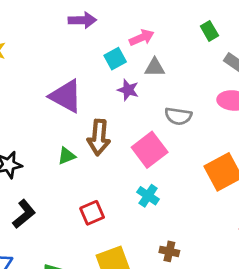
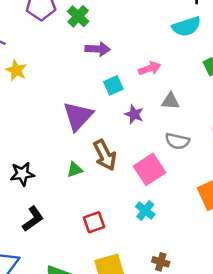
cyan square: (115, 59) -> (113, 85), moved
gray triangle: (155, 67) -> (170, 101), moved
purple triangle: (66, 96) -> (78, 116), turned 40
brown arrow: (99, 137) -> (105, 155), turned -36

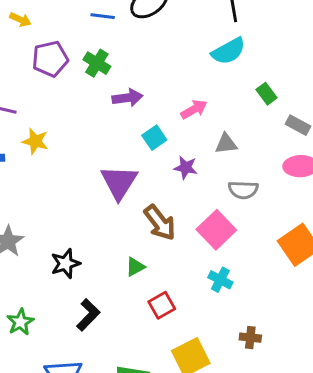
green triangle: (75, 170) -> (135, 267), moved

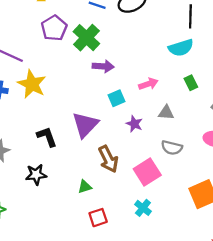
purple pentagon: (50, 59) -> (54, 28), turned -30
green cross: (97, 63) -> (86, 38), size x1.4
green rectangle: (267, 94) -> (191, 83), moved
yellow star: (35, 141) -> (32, 84), size x1.5
black L-shape: (88, 315) -> (47, 137), moved, turned -75

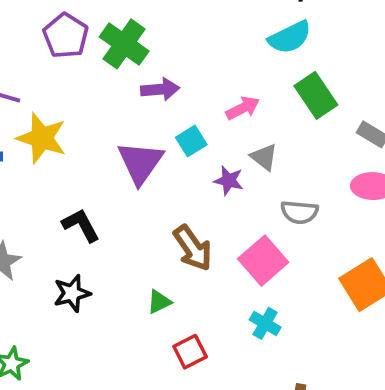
green rectangle: (191, 83) -> (316, 95), size x1.6
gray triangle: (166, 113) -> (264, 157), moved, turned 42
purple triangle: (85, 125) -> (140, 163), moved

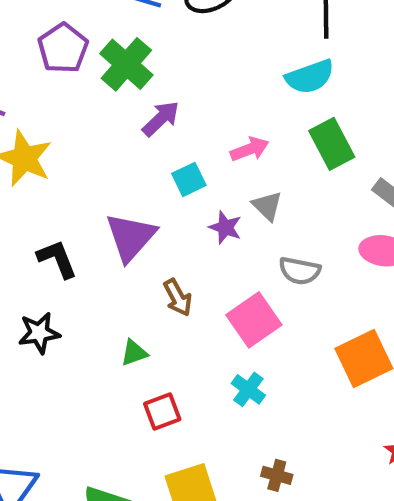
purple arrow: (160, 89) -> (161, 119), turned -45
purple triangle: (140, 163) -> (131, 237), moved
brown arrow: (193, 248) -> (178, 298), size x0.7

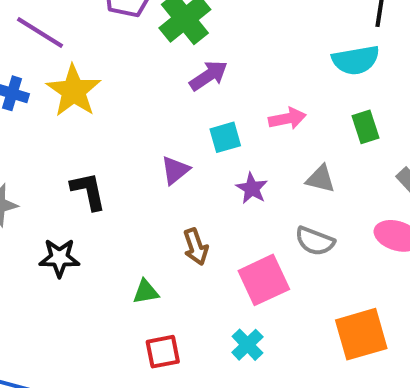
green rectangle: (332, 144) -> (366, 127), size x0.7
gray triangle: (267, 206) -> (321, 179), moved, turned -40
purple triangle: (131, 237) -> (175, 170), moved, size x0.6

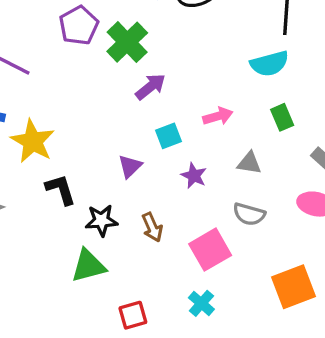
yellow star: (74, 91) -> (33, 141), moved
black star: (59, 258) -> (101, 220), moved
green triangle: (146, 292) -> (88, 266), moved, size x1.6

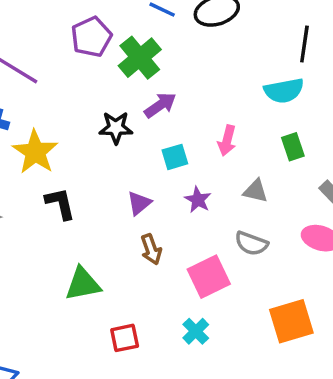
pink arrow: (218, 116) -> (227, 141), turned 116
purple triangle: (130, 166) -> (139, 203), moved
black star: (101, 220) -> (116, 128), moved

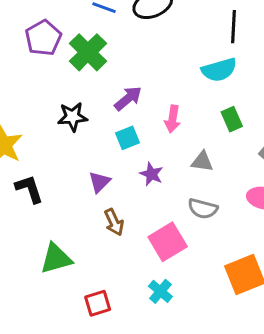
purple arrow: (160, 105) -> (128, 98), moved

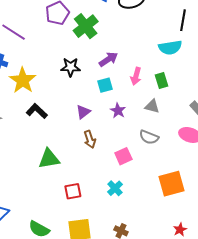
green rectangle: (232, 119) -> (162, 80), moved
black L-shape: (29, 189) -> (37, 111), turned -35
pink square: (168, 242) -> (123, 156), size x0.7

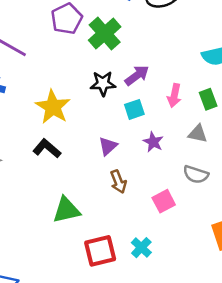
black star: (71, 67) -> (103, 84), moved
yellow star: (23, 80) -> (53, 107), moved
cyan cross: (115, 188) -> (141, 248), moved
red square: (73, 191) -> (100, 251), size x1.4

